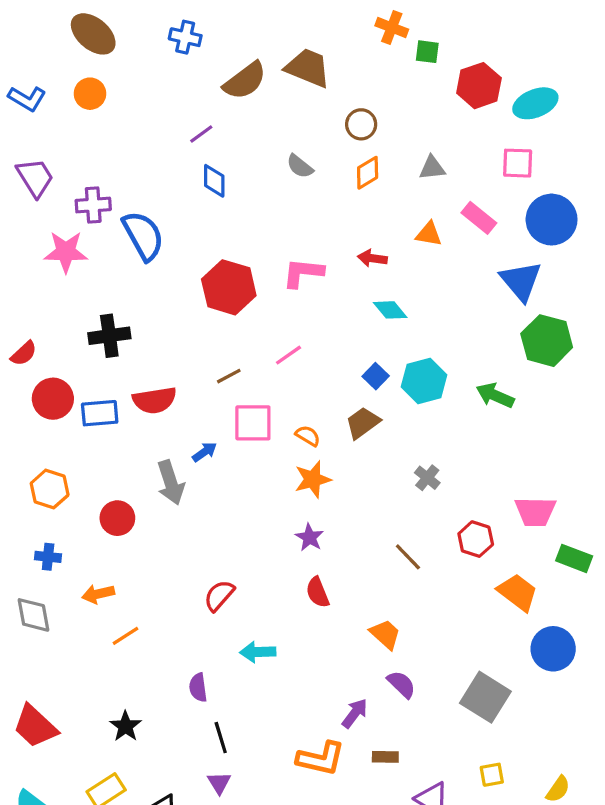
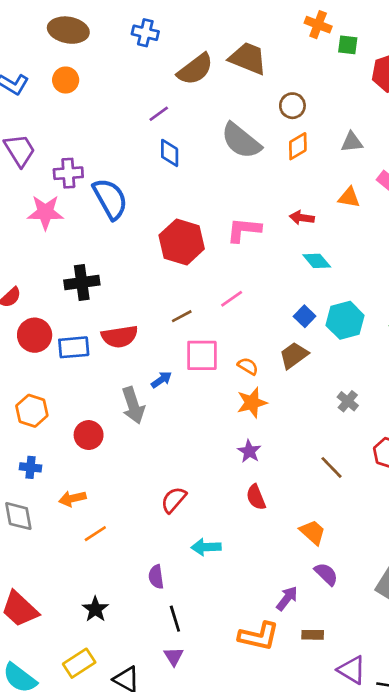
brown ellipse: (93, 34) -> (68, 30), turned -30
gray semicircle: (300, 166) -> (241, 141), size x1.8

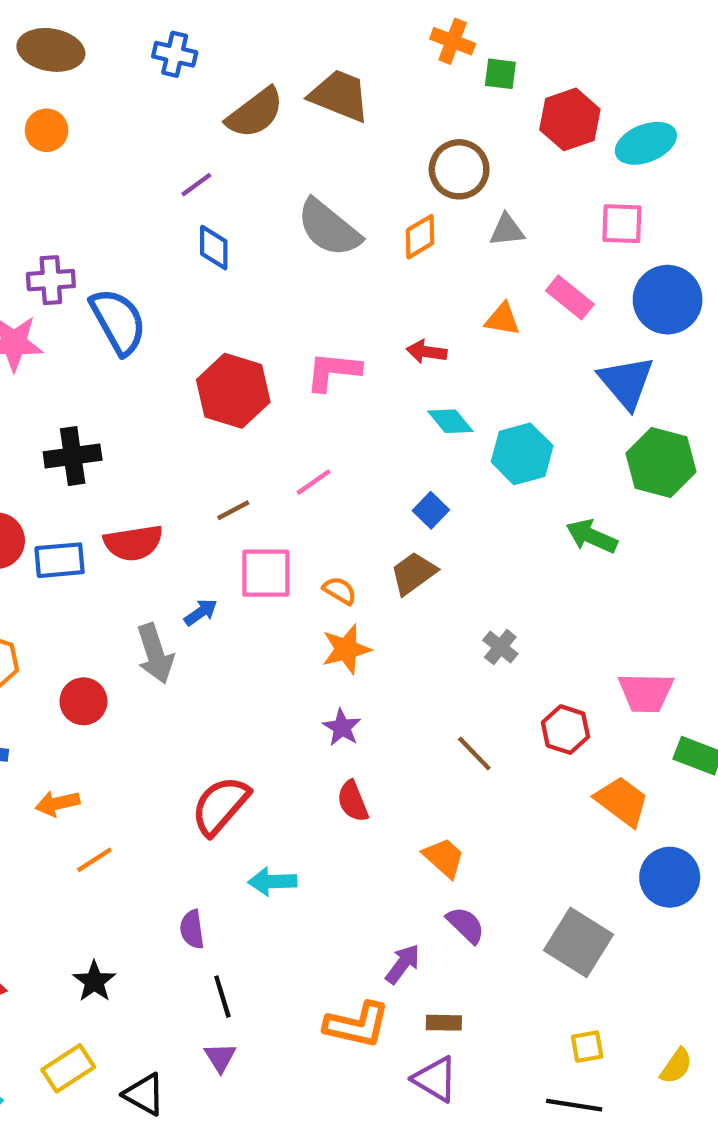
brown circle: (292, 106) -> (459, 169), moved, size x1.4
cyan hexagon: (345, 320) -> (522, 454), moved
red semicircle: (174, 500) -> (220, 806), size x1.4
purple triangle: (352, 670) -> (435, 1079), moved

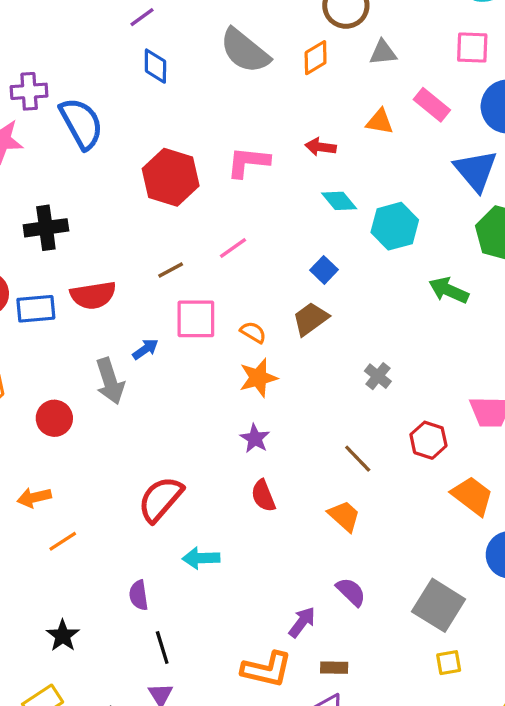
orange trapezoid: (444, 858) -> (344, 516), moved
yellow square: (587, 1047) -> (449, 663), moved

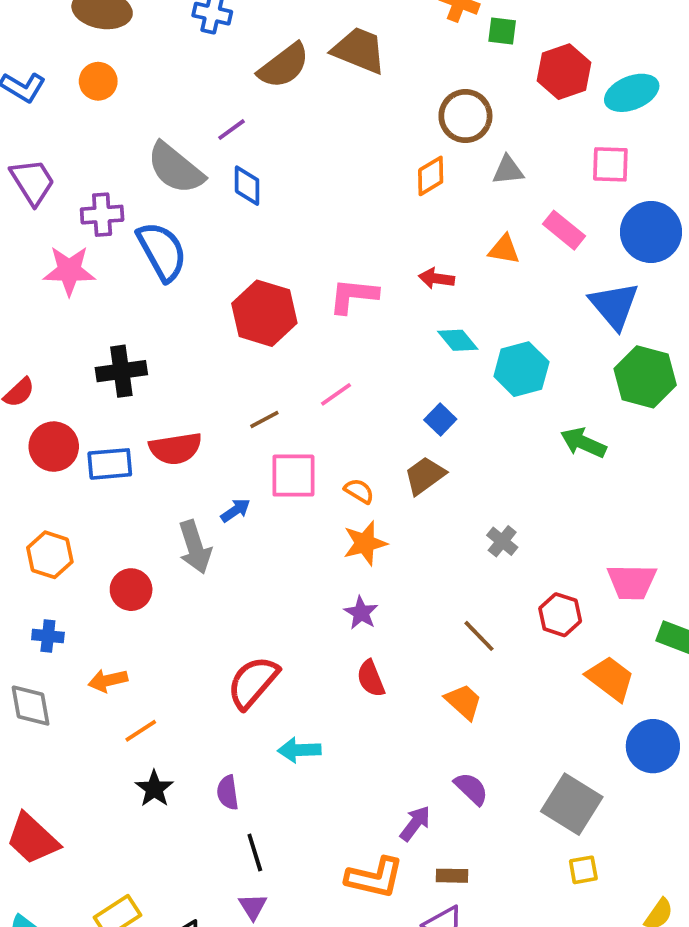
gray semicircle: (245, 51) -> (176, 168), moved
black star: (63, 636) -> (154, 789), moved

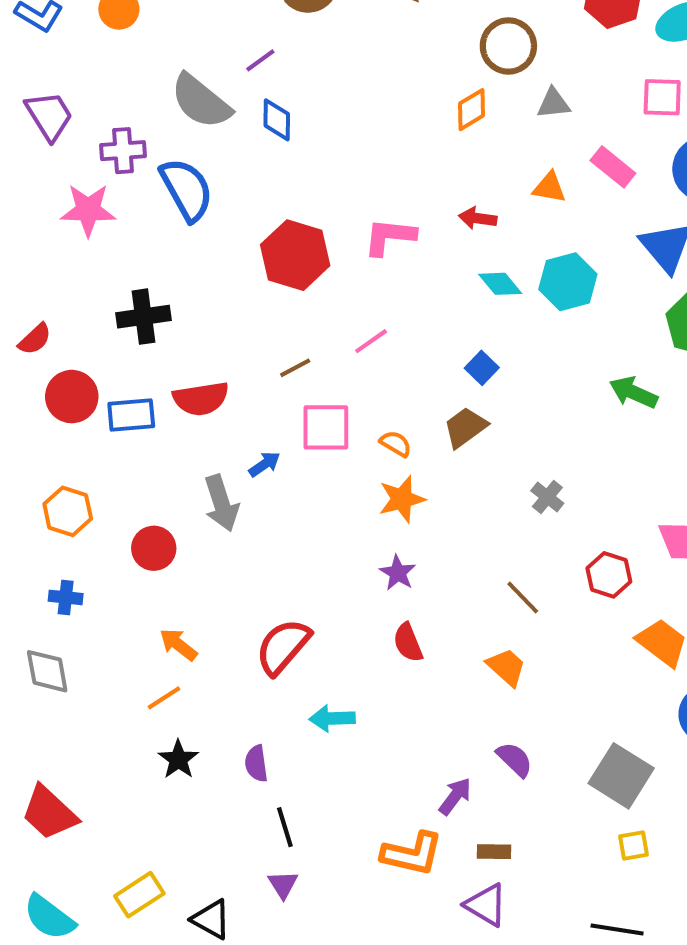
cyan hexagon: (521, 369) -> (568, 282), moved
orange arrow: (108, 680) -> (178, 645), moved, turned 51

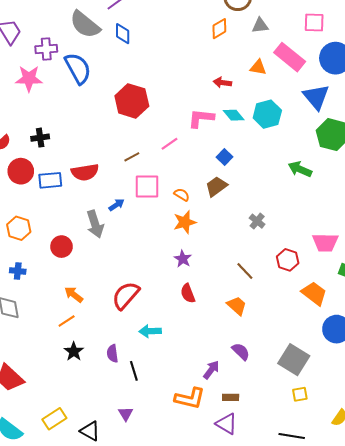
pink rectangle: (613, 167) -> (290, 57), size x1.4
pink L-shape: (390, 237) -> (201, 118), moved
black cross: (144, 317) -> (40, 138), moved, size x0.7
black line: (285, 827) -> (134, 371), moved

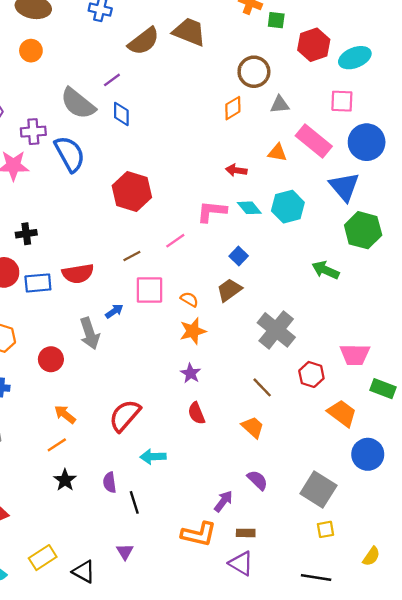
gray cross: (257, 221) -> (276, 330), size x2.0

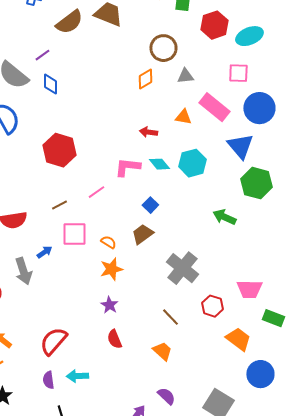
purple semicircle: (110, 482) -> (48, 380), moved

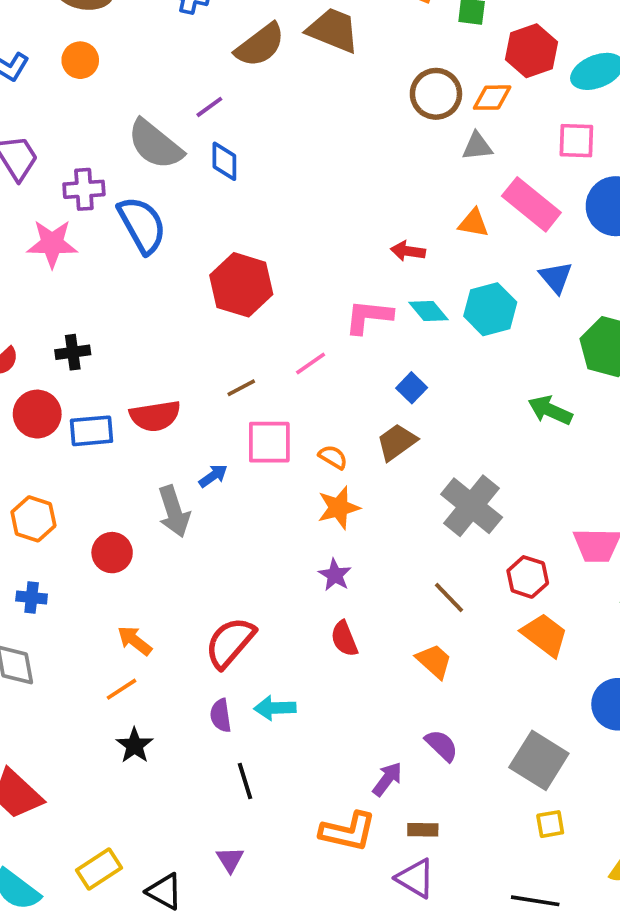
orange diamond: (145, 79) -> (492, 98), moved, turned 30
blue triangle: (240, 146) -> (556, 277), moved, size x0.7
orange trapezoid: (238, 339) -> (545, 635), moved

